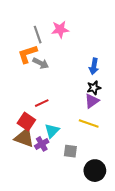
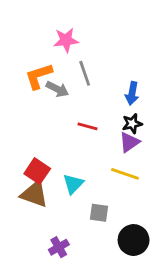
pink star: (60, 29) -> (66, 40), moved
gray line: (38, 35) -> (85, 73), moved
red line: (42, 103) -> (88, 126), moved, turned 40
purple cross: (42, 144) -> (59, 247), moved

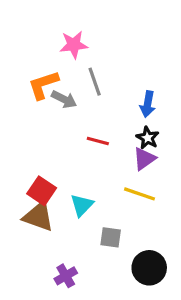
black star: (132, 124) -> (148, 138), turned -30

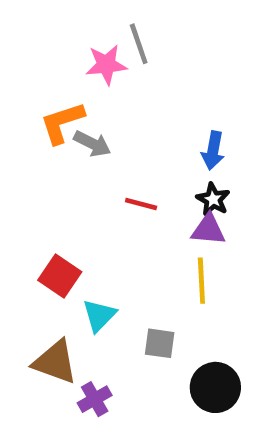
gray line: (95, 82) -> (139, 44), moved
purple triangle: (144, 159) -> (208, 230), turned 40
yellow line: (140, 194) -> (201, 281), turned 68
cyan triangle: (82, 205) -> (99, 315), moved
brown triangle: (38, 216) -> (55, 362), moved

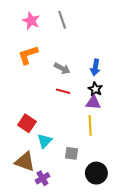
pink star: (106, 65) -> (31, 21), moved, turned 30
gray arrow: (92, 144) -> (62, 68), moved

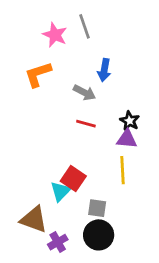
pink star: (31, 21) -> (55, 35), moved
blue arrow: (95, 67) -> (104, 70), moved
red square: (27, 123) -> (73, 179), moved
black circle: (96, 173) -> (99, 235), moved

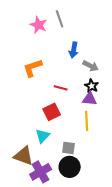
orange L-shape: (38, 74) -> (33, 68), moved
gray arrow: (85, 93) -> (91, 66), moved
red square: (73, 179) -> (52, 112), moved, turned 30
purple cross: (58, 242) -> (41, 172), size x1.5

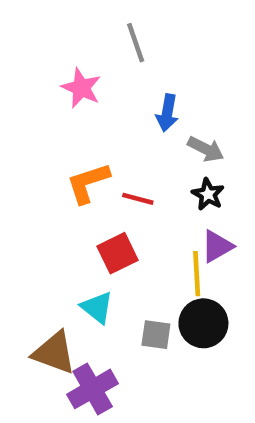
pink star: (39, 25) -> (81, 88), moved
orange L-shape: (33, 68) -> (88, 183), moved
purple triangle: (90, 99) -> (217, 246), moved, turned -35
cyan triangle: (43, 136) -> (97, 307), turned -35
black circle: (70, 167) -> (203, 323), moved

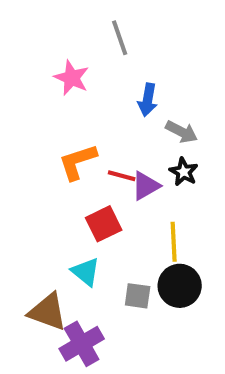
purple triangle: (217, 246) -> (146, 186), moved

